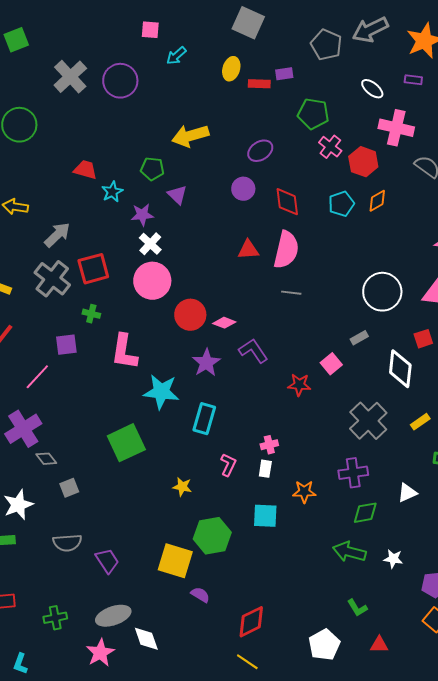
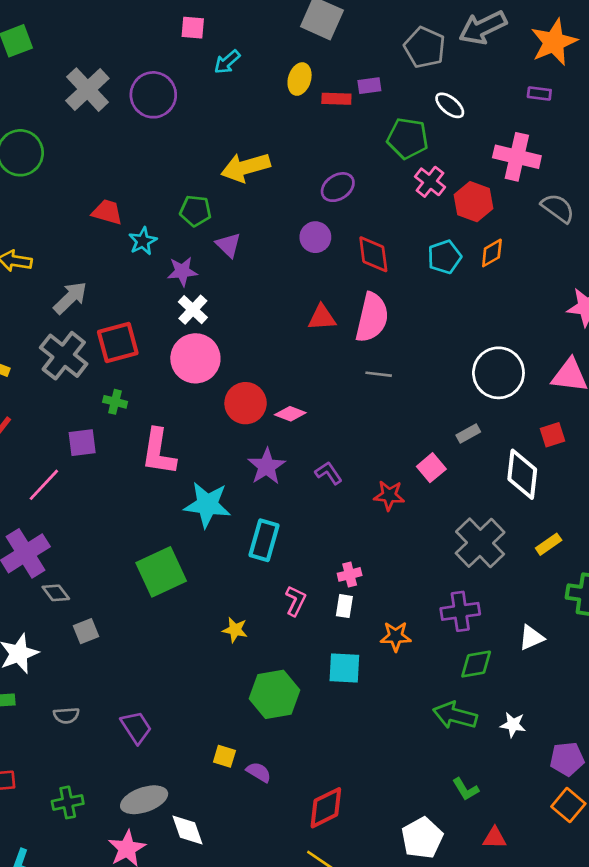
white ellipse: (372, 89) -> (450, 105), moved
purple L-shape: (253, 351) -> (329, 473), moved, size x0.7
gray semicircle: (67, 543) -> (66, 715), moved, size x0.7
yellow square: (175, 561) -> (224, 756), moved, size x0.5

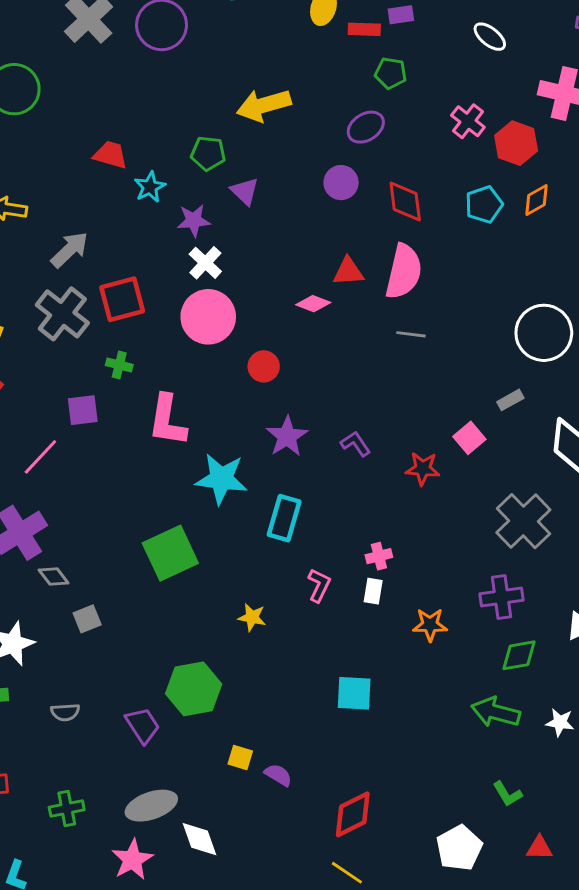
green pentagon: (408, 138) -> (391, 73), moved, size x0.7
red circle: (246, 403) -> (264, 366), size x0.7
pink diamond: (290, 414) -> (313, 304), moved
cyan square: (344, 668) -> (354, 693), moved
green hexagon: (274, 694) -> (194, 689), moved

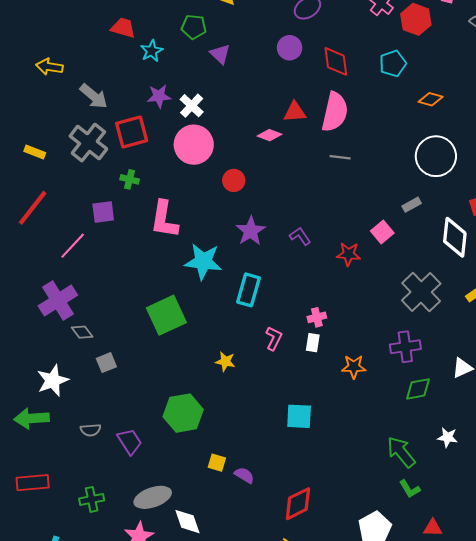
orange diamond: (537, 200) -> (431, 99), moved, turned 45
purple star: (194, 220) -> (159, 96), moved
gray arrow: (70, 250) -> (94, 96), turned 84
green arrow: (496, 712) -> (401, 452), moved, turned 36
purple trapezoid: (143, 725) -> (130, 442), moved

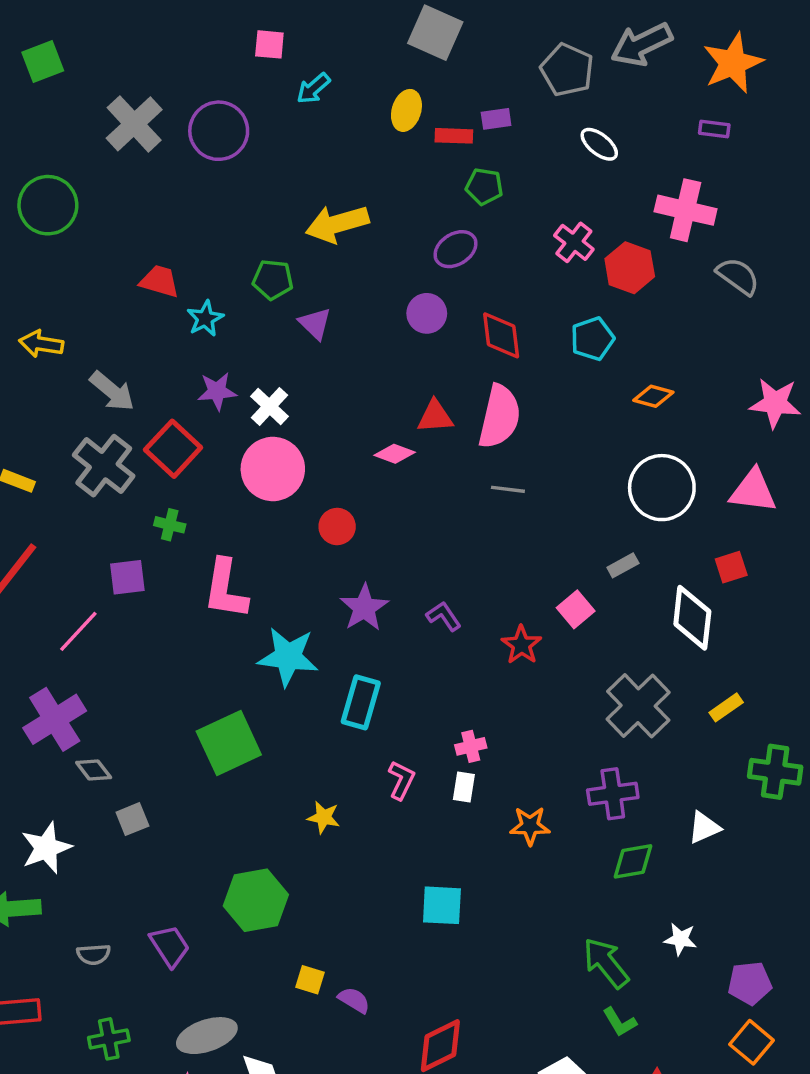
red square: (132, 132) -> (173, 449), turned -32
red star: (349, 254) -> (521, 645), turned 30
gray semicircle: (91, 430) -> (94, 954), moved

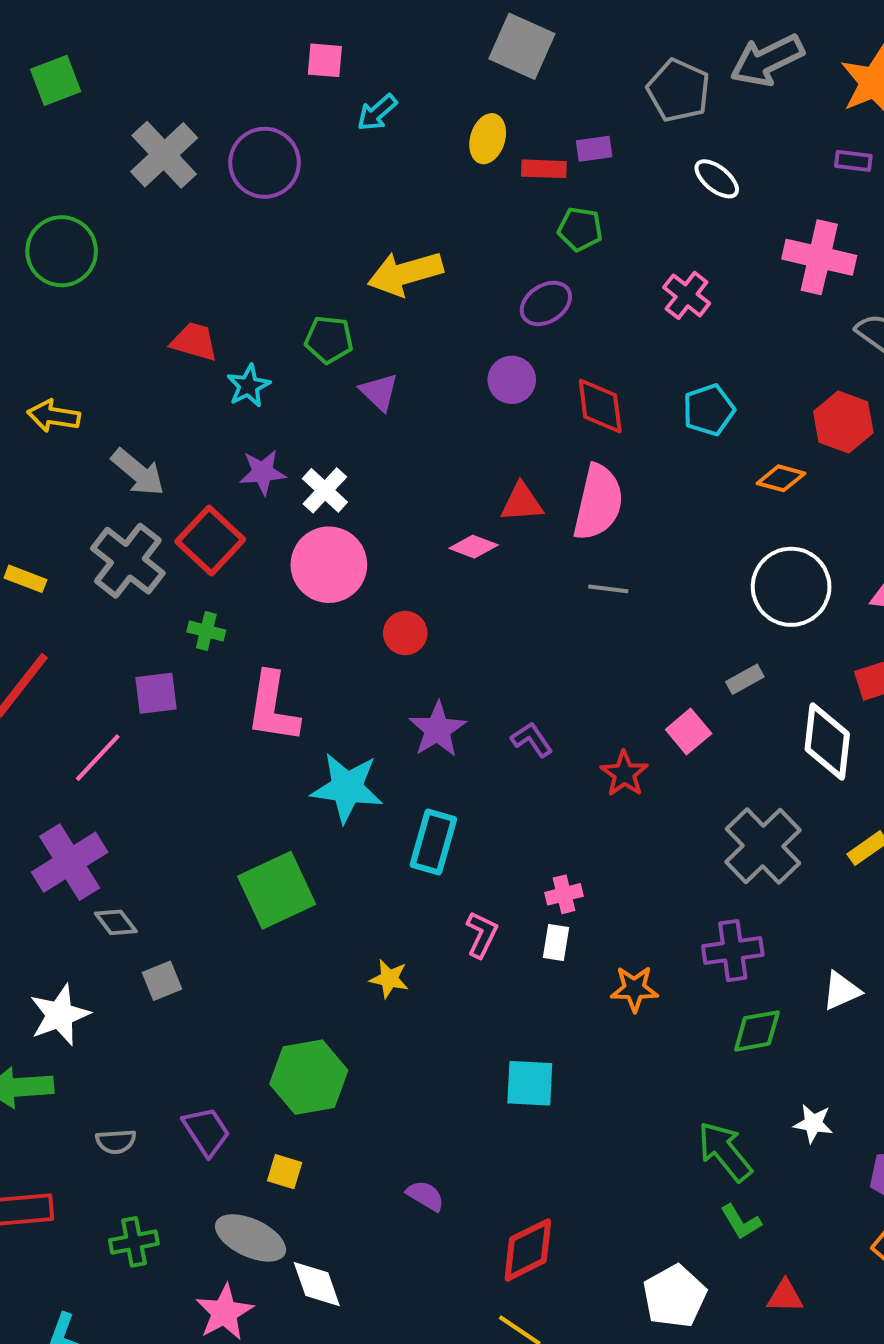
red hexagon: (630, 268) -> (843, 422), moved
yellow square: (310, 980) -> (285, 1172), moved
gray ellipse: (207, 1036) -> (251, 1238), turned 44

